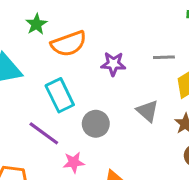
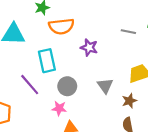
gray line: (164, 57) -> (128, 32), moved
pink star: (74, 162) -> (59, 108), moved

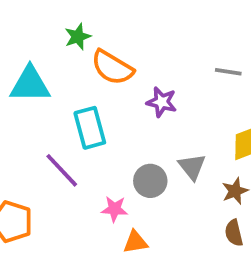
orange semicircle: (61, 26) -> (112, 67), turned 40
gray circle: (67, 86) -> (150, 181), moved

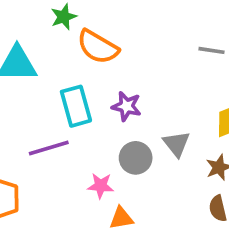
purple star: (162, 102) -> (126, 106), moved
purple line: (62, 170) -> (49, 148), turned -63

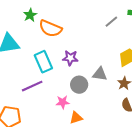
gray line: (211, 50) -> (111, 22), turned -40
gray triangle: (177, 144) -> (100, 74), turned -35

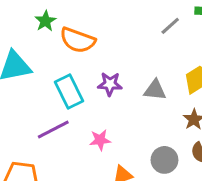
gray triangle: (100, 74) -> (155, 90), moved
gray circle: (79, 85) -> (164, 160), moved
pink star: (63, 102) -> (100, 140), moved

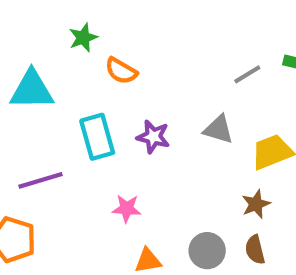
orange semicircle: (78, 40) -> (121, 71), size x0.7
gray triangle: (155, 90) -> (218, 129), moved
purple line: (53, 130) -> (40, 180), moved

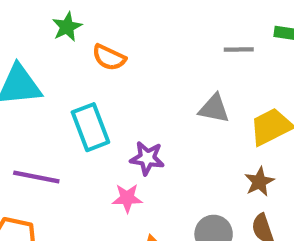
gray line: (247, 74) -> (239, 50), turned 36
purple star: (153, 137) -> (147, 158), moved
purple line: (40, 180) -> (36, 177), turned 33

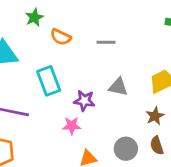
gray line: (239, 50) -> (106, 42), moved
gray triangle: (214, 109) -> (118, 87), moved

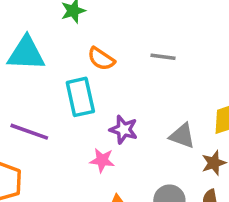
orange semicircle: (61, 37) -> (101, 59), moved
gray triangle: (118, 87) -> (182, 136), moved

